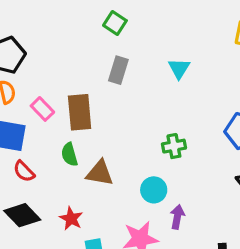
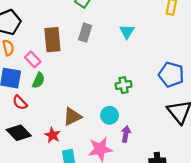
brown rectangle: (80, 112) -> (52, 40), moved
green semicircle: (69, 154) -> (38, 80), moved, turned -140
brown triangle: (100, 173) -> (72, 116), moved, turned -36

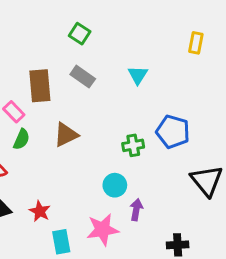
gray rectangle: (85, 33) -> (83, 77), turned -72
blue pentagon: (171, 75) -> (173, 132), moved
brown triangle: (72, 116) -> (66, 135), moved

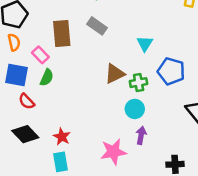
cyan triangle: (138, 75) -> (145, 44), moved
brown triangle: (66, 135) -> (115, 74), moved
cyan circle: (115, 185) -> (135, 109), moved
cyan rectangle: (61, 242) -> (61, 162), moved

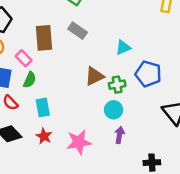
cyan triangle: (145, 44) -> (123, 47), turned 35
pink star: (113, 152) -> (79, 142), moved
cyan rectangle: (61, 162) -> (43, 107), moved

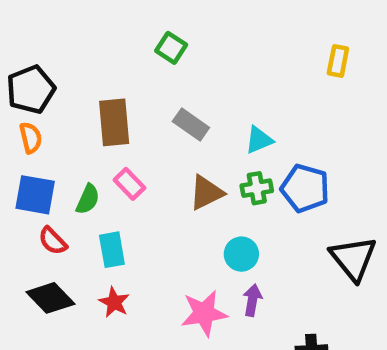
gray rectangle: (78, 31) -> (191, 125), moved
pink rectangle: (24, 58) -> (129, 184), moved
green cross: (117, 85) -> (257, 188), moved
pink star: (79, 142) -> (204, 313), moved

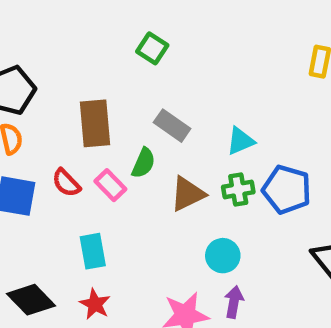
green semicircle: (88, 199) -> (143, 163), moved
red semicircle: (53, 241) -> (66, 183), moved

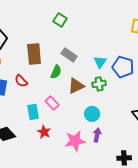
cyan triangle: (240, 141) -> (100, 62), turned -32
pink rectangle: (110, 185) -> (52, 103), moved
blue pentagon: (287, 189) -> (123, 67), moved
red star: (95, 304) -> (44, 132), moved

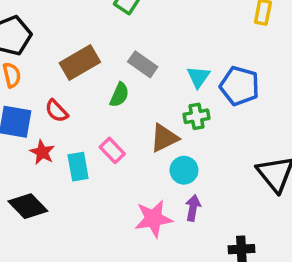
brown rectangle: (34, 54) -> (80, 63), turned 65
brown triangle: (76, 86) -> (164, 138), moved
red star: (44, 132) -> (42, 152), moved

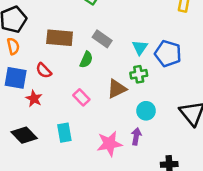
brown rectangle: (80, 63) -> (60, 38), turned 35
cyan rectangle: (78, 167) -> (64, 133), moved
cyan circle: (184, 170) -> (146, 111), moved

